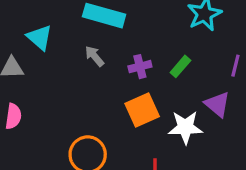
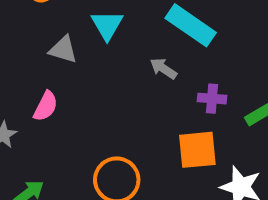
gray arrow: (94, 56) -> (163, 68), turned -35

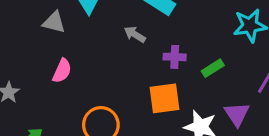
pink semicircle: (46, 106) -> (62, 71), moved

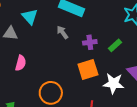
gray arrow: (135, 34) -> (62, 32), turned 32

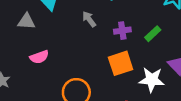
pink semicircle: (21, 63) -> (39, 57), turned 56

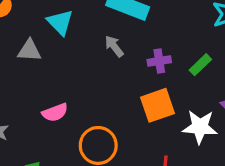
pink semicircle: (39, 57) -> (55, 113), moved

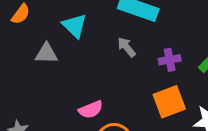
pink semicircle: (55, 113) -> (91, 110), moved

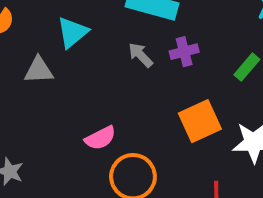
cyan triangle: (75, 26) -> (72, 32), turned 40
purple cross: (170, 60) -> (184, 52), moved

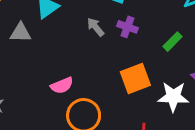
purple cross: (184, 52) -> (128, 27), turned 30

